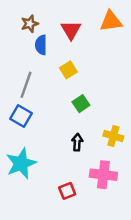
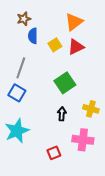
orange triangle: (111, 21) -> (74, 22), moved, turned -30
red triangle: (71, 30) -> (76, 47), moved, turned 36
yellow square: (68, 70) -> (55, 45), moved
green square: (81, 104) -> (65, 83), size x1.5

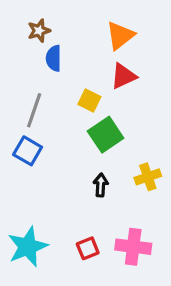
yellow square: (55, 45) -> (89, 101), moved, turned -32
yellow cross: (91, 109) -> (148, 177), turned -35
cyan star: (17, 131) -> (28, 247), moved
pink cross: (83, 140) -> (133, 247), moved

